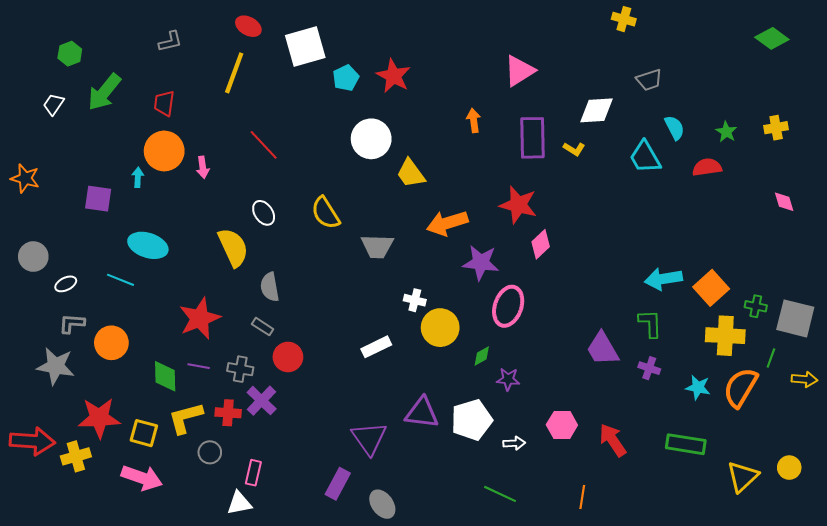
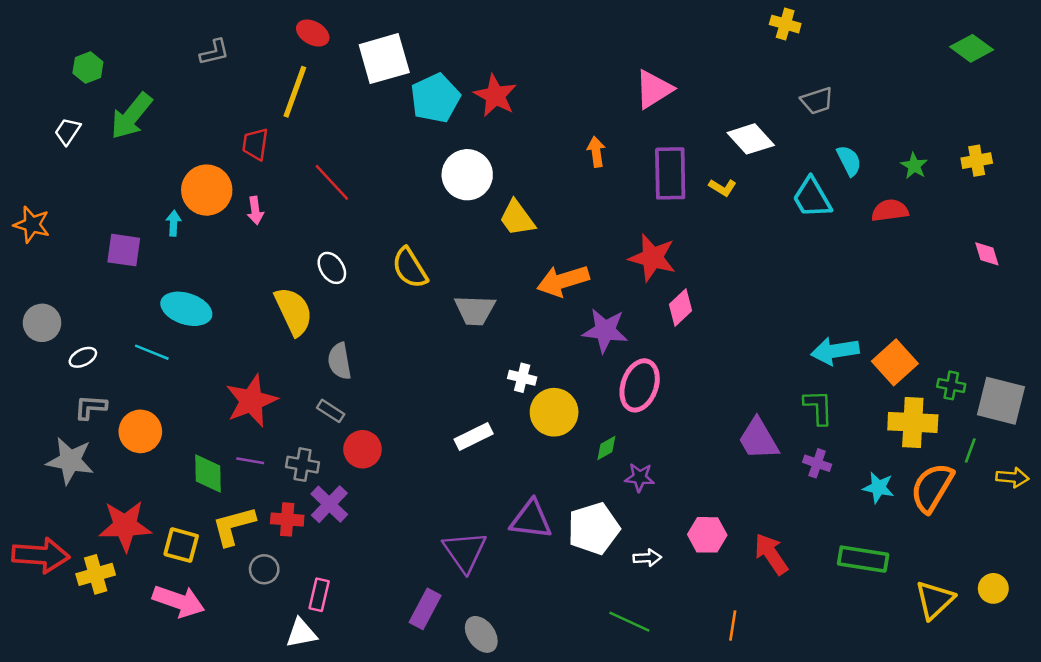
cyan pentagon: (346, 78) -> (435, 98), size x1.5
red trapezoid: (164, 103) -> (255, 144), moved
white diamond: (596, 110) -> (751, 139), turned 51

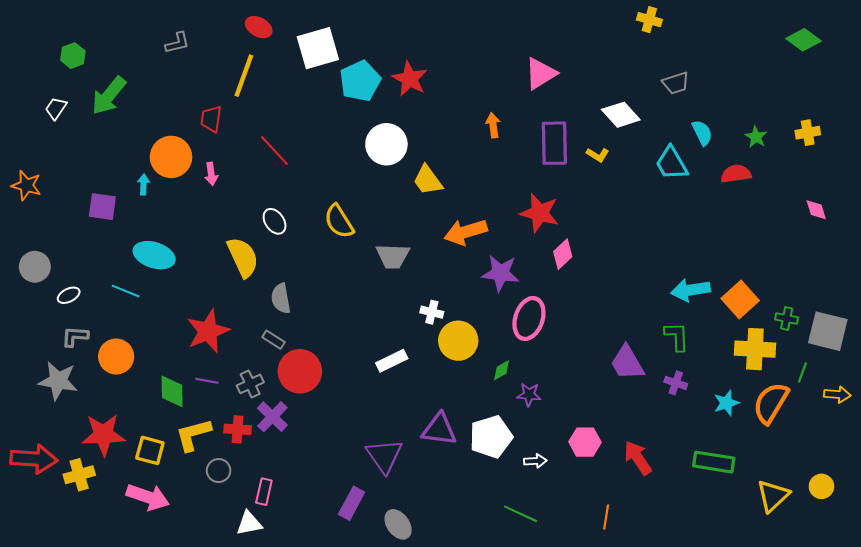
red circle: (363, 449) -> (300, 371), size x1.4
gray cross: (302, 465) -> (250, 384), turned -35
cyan star: (878, 488) -> (726, 403), turned -30

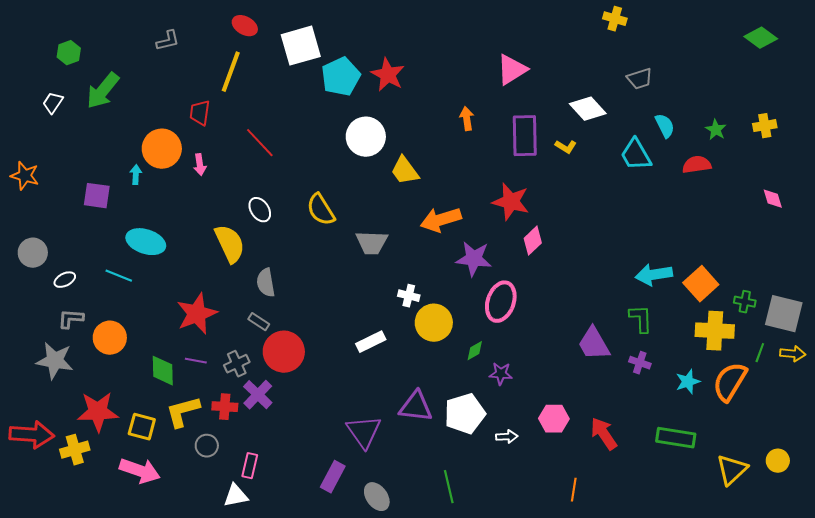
yellow arrow: (837, 395) -> (793, 354), moved
green line: (521, 514) -> (449, 487), moved, turned 52

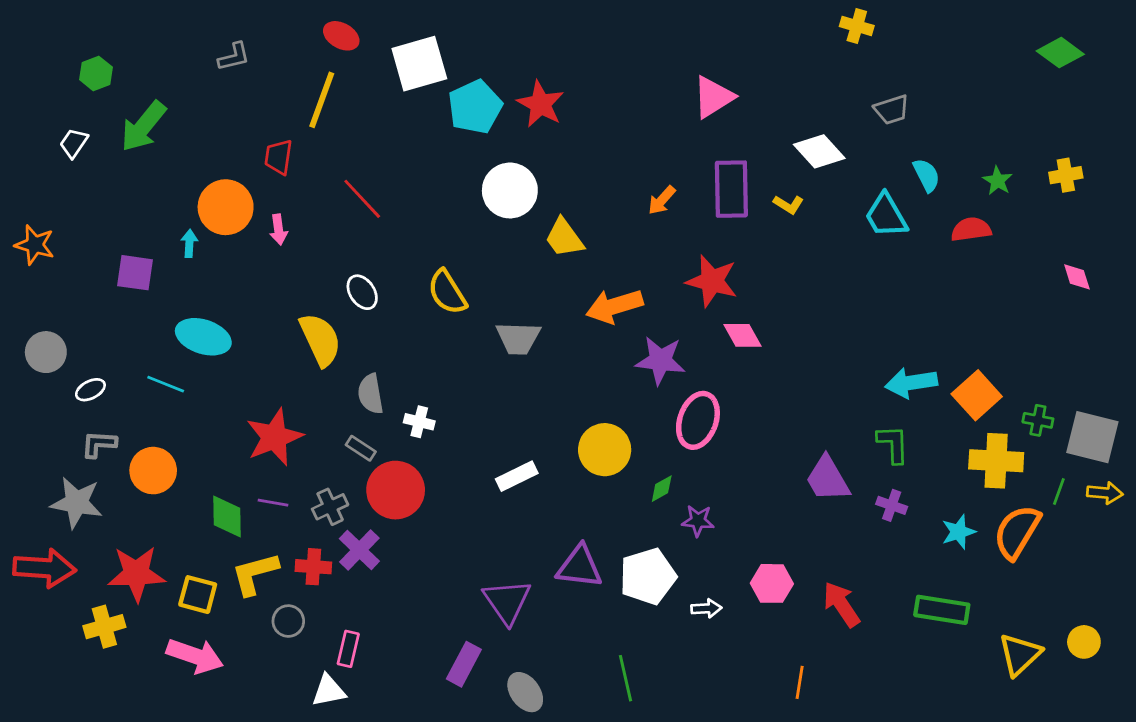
orange arrow: (467, 119) -> (662, 200), moved, turned -130
pink diamond: (533, 241) -> (743, 335), turned -76
white cross: (409, 296) -> (419, 422), moved
red arrow: (32, 435) -> (44, 568), moved

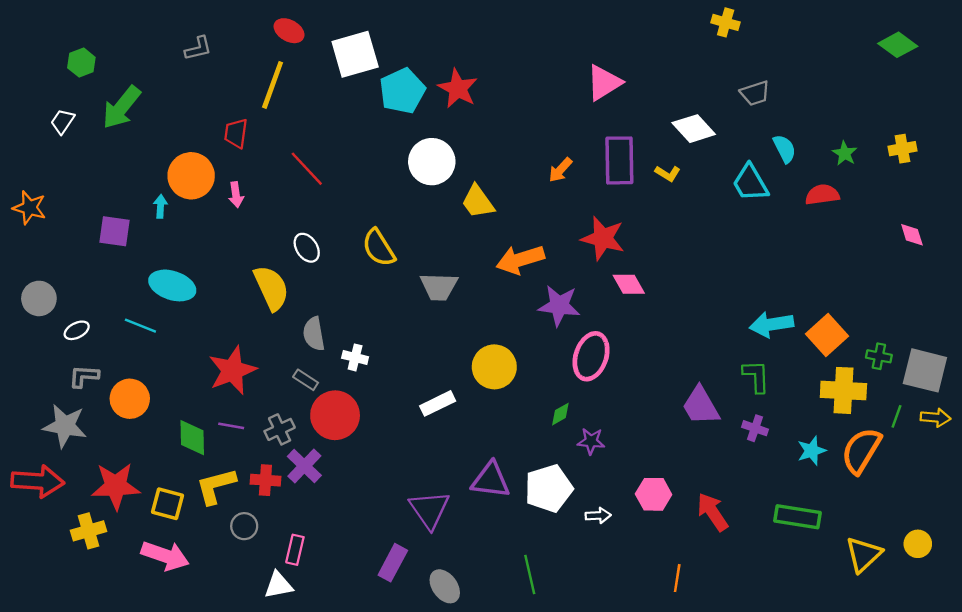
yellow circle: (605, 450) -> (494, 367), moved

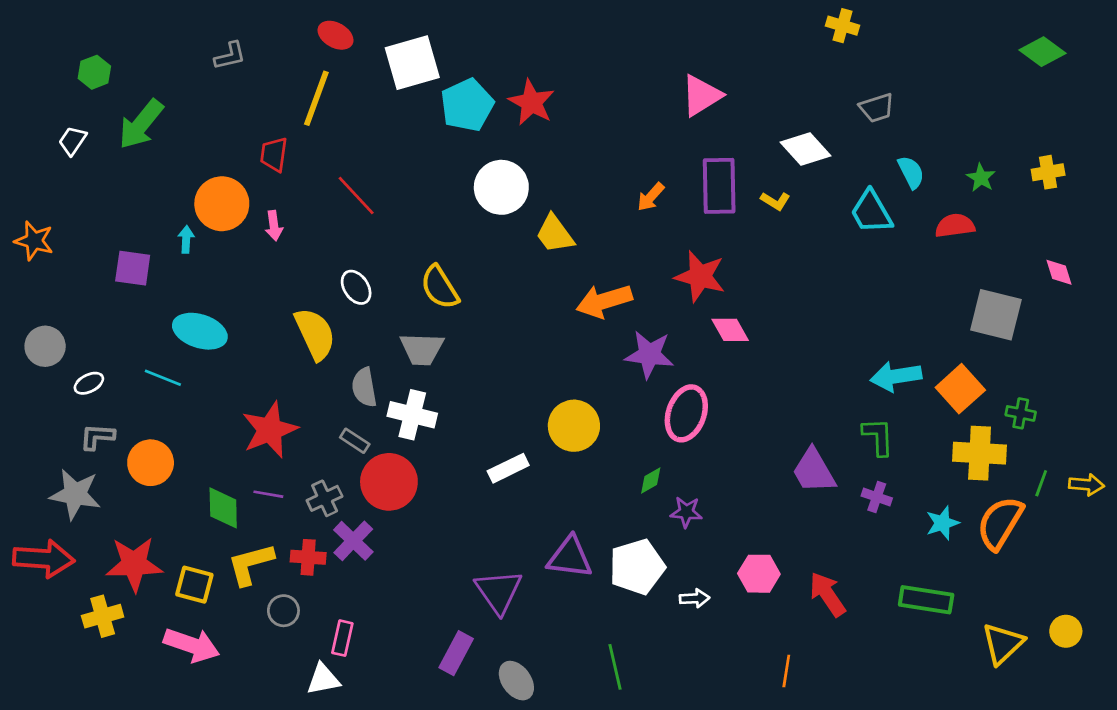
gray trapezoid: (439, 287) -> (422, 349), moved
white cross: (355, 357) -> (412, 415), size x1.6
gray square: (925, 370) -> (996, 315), moved

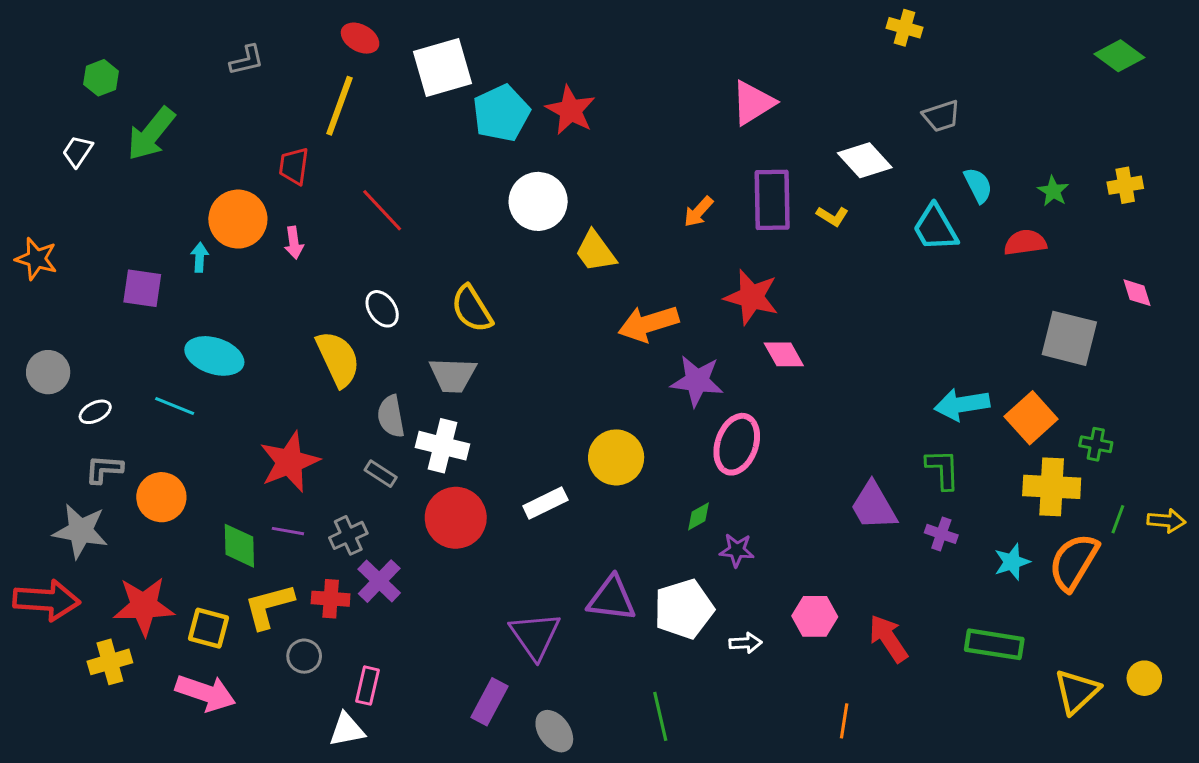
red circle: (389, 482) -> (456, 518), moved

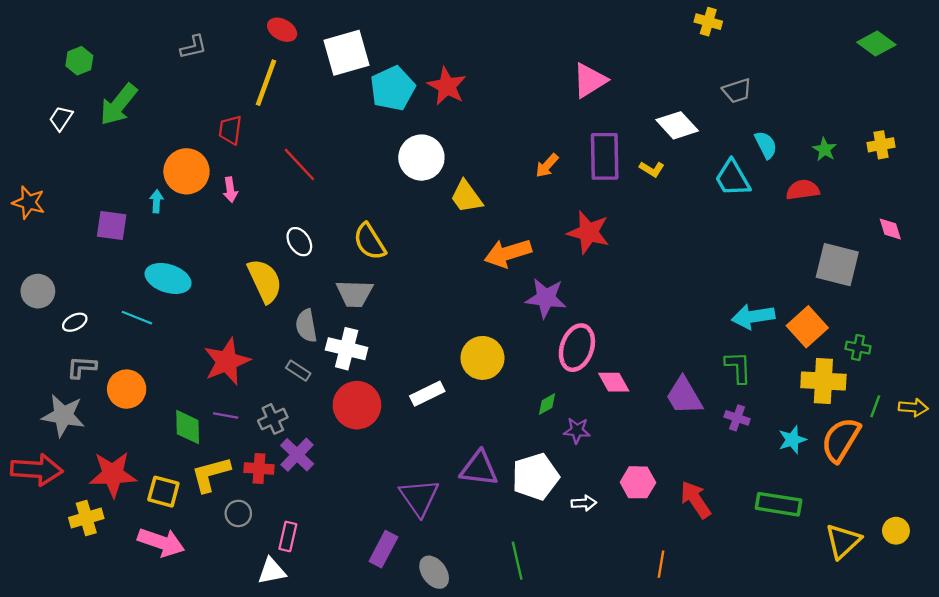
pink diamond: (784, 354) -> (614, 382), moved

